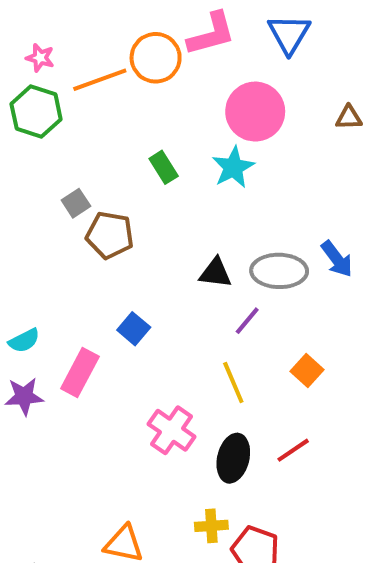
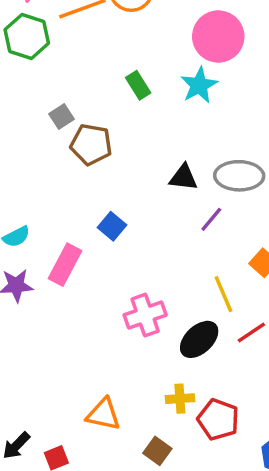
yellow line: (233, 382) -> (223, 294), moved
pink cross: (172, 430) -> (145, 315), turned 36
black ellipse: (233, 458) -> (199, 339), turned 33

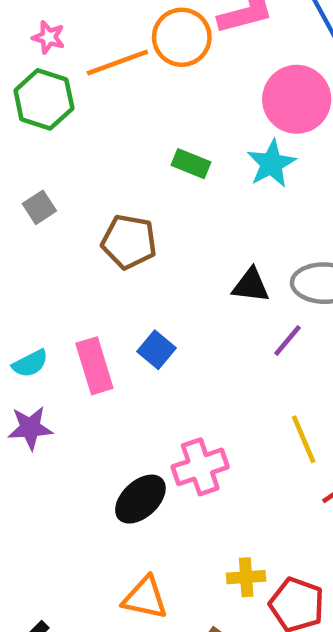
green rectangle: (138, 85) -> (191, 164), turned -36
gray square: (62, 117) -> (39, 207), moved
pink rectangle: (65, 265) -> (94, 366), moved, turned -45
black ellipse: (199, 339) -> (140, 499), moved

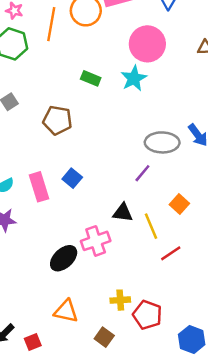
orange line: (117, 63) -> (51, 24), turned -60
black triangle: (251, 285) -> (123, 213), moved

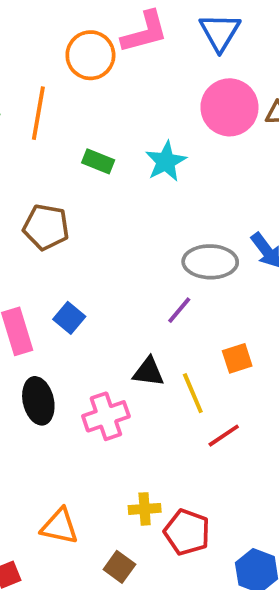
orange line: (51, 24) -> (38, 113), moved
pink circle: (147, 44) -> (229, 107), moved
orange square: (179, 204) -> (237, 358), turned 30
black ellipse: (64, 258) -> (38, 401), moved, turned -60

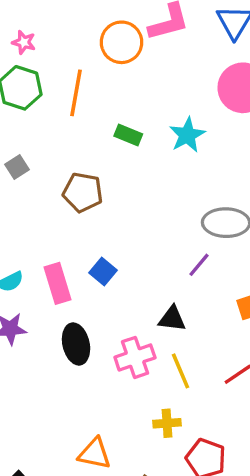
yellow line: (193, 393) -> (181, 371), moved
yellow cross: (145, 509) -> (167, 423), moved

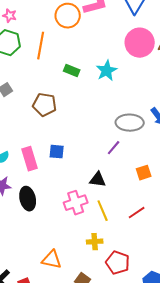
blue square: (103, 272) -> (57, 152), turned -35
black ellipse: (76, 344) -> (28, 199), moved

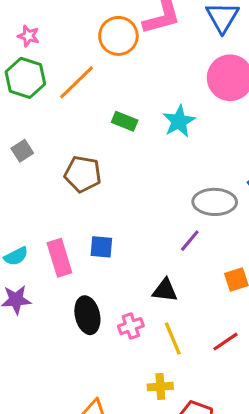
orange line: (41, 46) -> (77, 82), turned 36
black ellipse: (28, 199) -> (87, 315), moved
pink cross: (76, 203) -> (131, 326), size x0.7

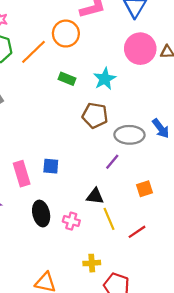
orange circle: (118, 36) -> (66, 34), moved
brown pentagon: (83, 174) -> (95, 115), moved
pink cross: (131, 326) -> (71, 221), turned 35
yellow line: (173, 338) -> (109, 219), moved

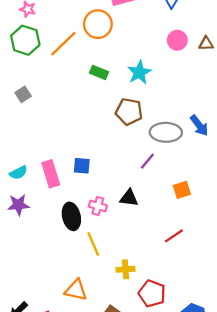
pink circle: (140, 49) -> (177, 40), size x0.6
yellow line: (109, 219) -> (93, 244), moved
pink cross: (71, 221) -> (98, 206), moved

